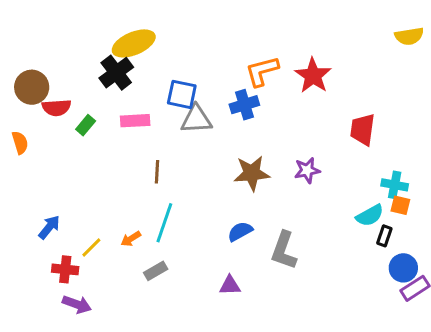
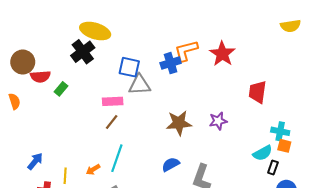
yellow ellipse: (134, 43) -> (95, 31), turned 40
blue cross: (244, 105) -> (171, 63), moved
pink rectangle: (135, 121) -> (113, 101), moved
brown line: (157, 172) -> (112, 122), turned 35
yellow line: (91, 248) -> (65, 176), turned -42

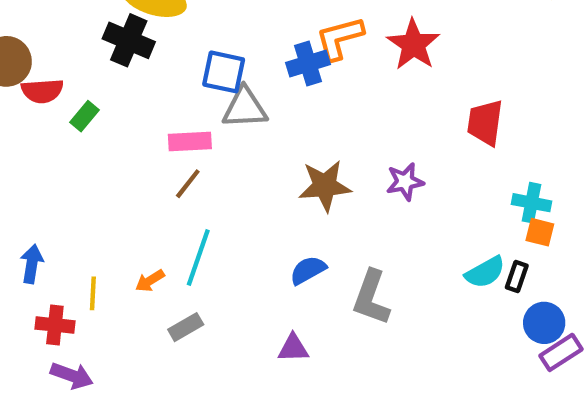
black cross: (83, 52) -> (129, 40), turned -30
cyan semicircle: (263, 153) -> (485, 272), moved
blue arrow: (35, 161) -> (32, 264), turned -30

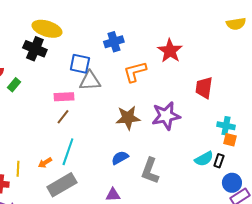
orange L-shape: (340, 38) -> (135, 72), moved
blue cross: (308, 64) -> (114, 42), moved
purple star: (405, 182) -> (166, 116), size x1.6
gray rectangle: (186, 327) -> (62, 185), size x1.8

